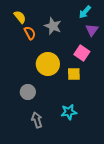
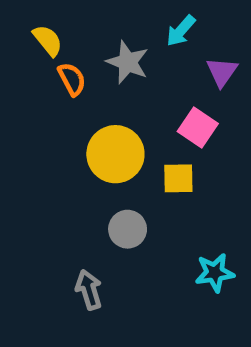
cyan arrow: (85, 12) -> (181, 31), moved
gray circle: (28, 92) -> (128, 229), moved
cyan star: (69, 112) -> (215, 273), moved

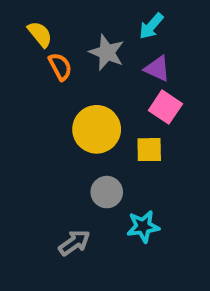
purple triangle: (222, 72) -> (157, 69), moved, turned -40
cyan star: (215, 273) -> (143, 226), moved
gray arrow: (89, 290) -> (74, 243), turned 72

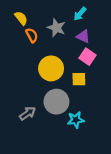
gray circle: (107, 192) -> (56, 102), size x1.5
gray arrow: (74, 243) -> (27, 113), moved

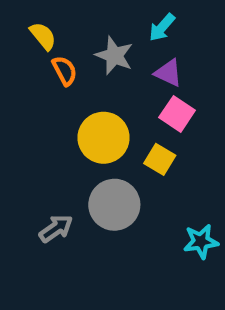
yellow square: (79, 79) -> (160, 159), turned 32
cyan star: (76, 120) -> (201, 241), moved

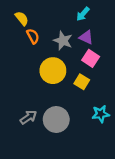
gray star: (114, 56) -> (63, 41), moved
gray circle: (114, 205) -> (56, 119), moved
cyan star: (201, 241) -> (101, 114), moved

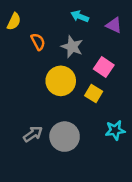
cyan arrow: (83, 14) -> (80, 16), moved, turned 72
yellow semicircle: (22, 18) -> (14, 21), moved, turned 64
purple triangle: (86, 37) -> (114, 25), moved

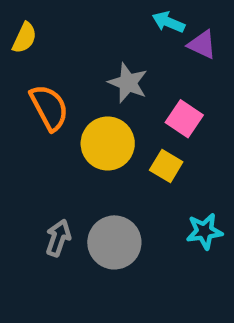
cyan arrow: (80, 16) -> (168, 22), moved
orange semicircle: (38, 42) -> (49, 108), moved, size x1.5
gray arrow: (33, 134) -> (58, 238), turned -36

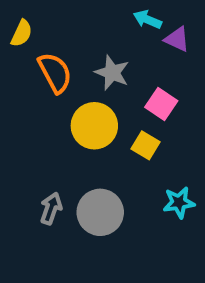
orange semicircle: (49, 108) -> (55, 73), moved

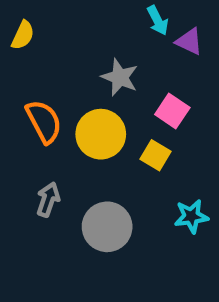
cyan arrow: (147, 20) -> (158, 20), turned -140
orange semicircle: (55, 73) -> (44, 122), moved
gray arrow: (51, 208) -> (48, 199), moved

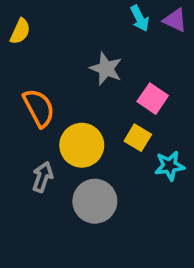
purple triangle: (189, 41) -> (175, 20), moved
yellow circle: (101, 134) -> (82, 145), moved
cyan star: (191, 216) -> (170, 166), moved

